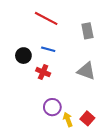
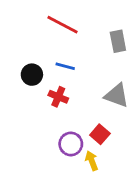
red square: (87, 118) -> (100, 134), moved

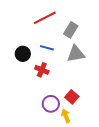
red line: (62, 25) -> (45, 18), turned -55
gray rectangle: (118, 41) -> (71, 30), moved, turned 42
gray triangle: (117, 95) -> (76, 54), moved, turned -30

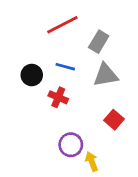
red square: (72, 97) -> (114, 120), moved

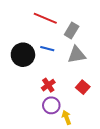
red line: (62, 25) -> (45, 18), turned 50
black circle: (32, 75) -> (23, 55), size x1.5
red cross: (58, 97) -> (48, 85), moved, turned 32

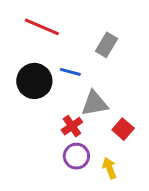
red line: (45, 18) -> (42, 27), moved
gray triangle: (77, 55) -> (94, 104), moved
yellow arrow: (67, 118) -> (110, 168), moved

